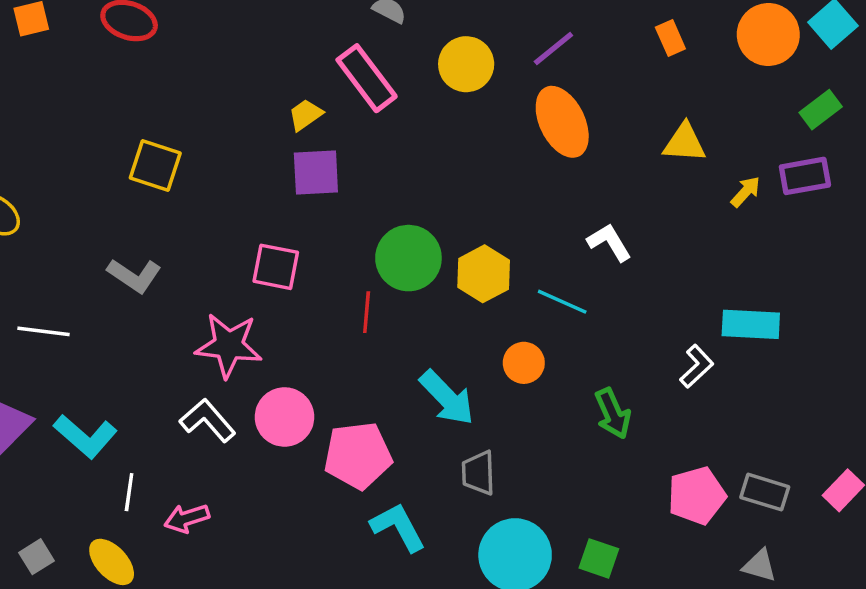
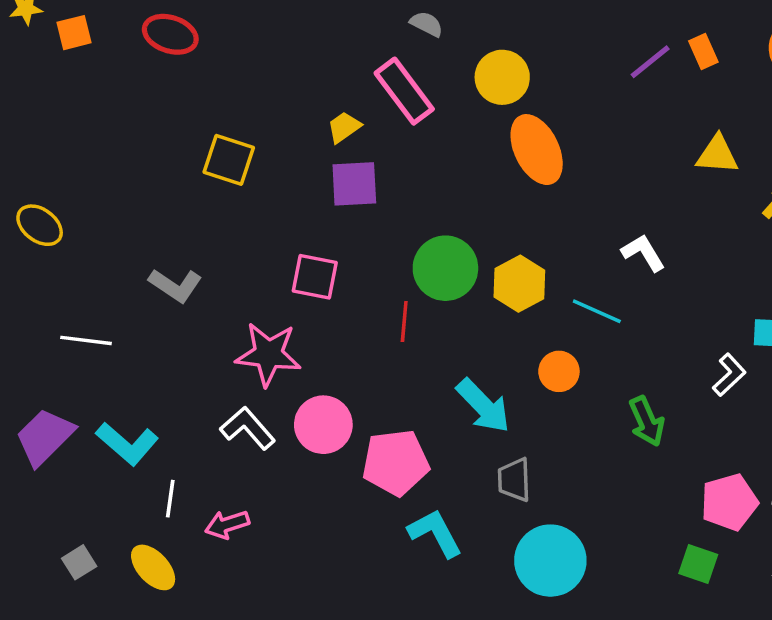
purple line: (553, 48) -> (650, 62), moved
orange ellipse: (562, 122) -> (537, 150), moved
yellow square: (155, 165) -> (229, 160), moved
green square: (599, 558) -> (698, 564), moved

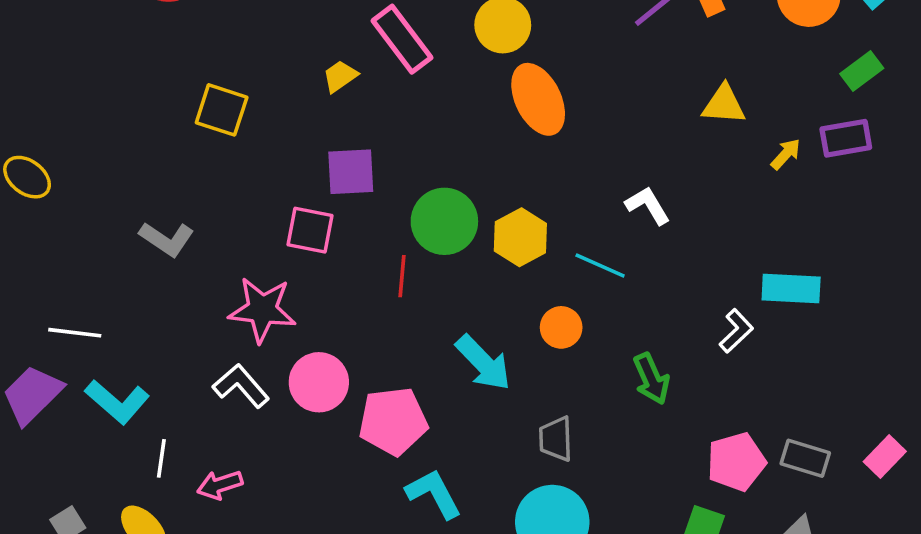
purple square: (354, 184) -> (351, 172), moved
white line: (86, 340) -> (75, 333), moved
gray trapezoid: (514, 480) -> (556, 439), moved

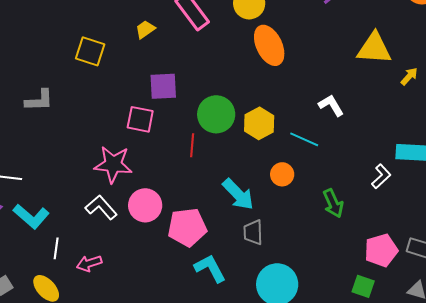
yellow trapezoid: (340, 76) -> (145, 29), moved
yellow triangle: (724, 105) -> (374, 48), size x1.4
gray L-shape: (167, 239) -> (39, 100), moved, turned -36
gray trapezoid: (556, 439) -> (253, 232), moved

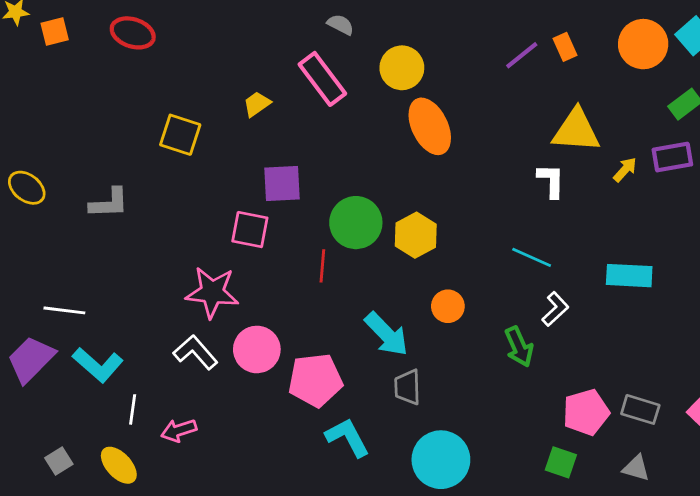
white L-shape: (331, 105) -> (551, 181), moved, turned 32
cyan line: (304, 139) -> (532, 257), moved
white L-shape: (381, 176) -> (555, 309), moved

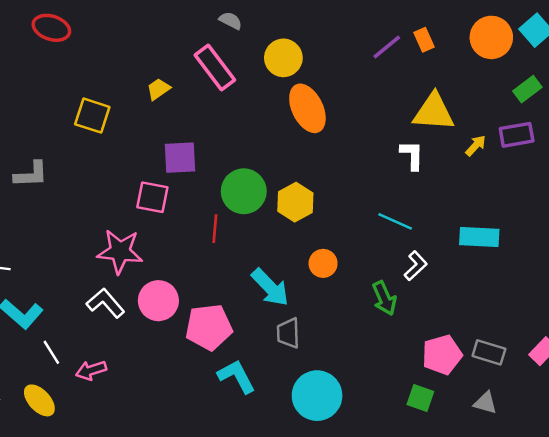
white line: (133, 409) -> (51, 352), turned -40

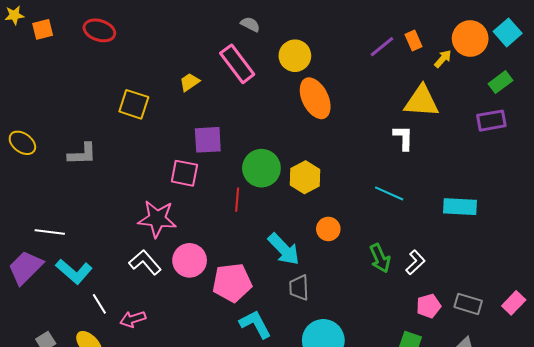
yellow arrow: (476, 146) -> (443, 59), moved
white L-shape: (416, 266) -> (415, 262), moved
pink pentagon: (442, 355) -> (429, 306), size x0.7

